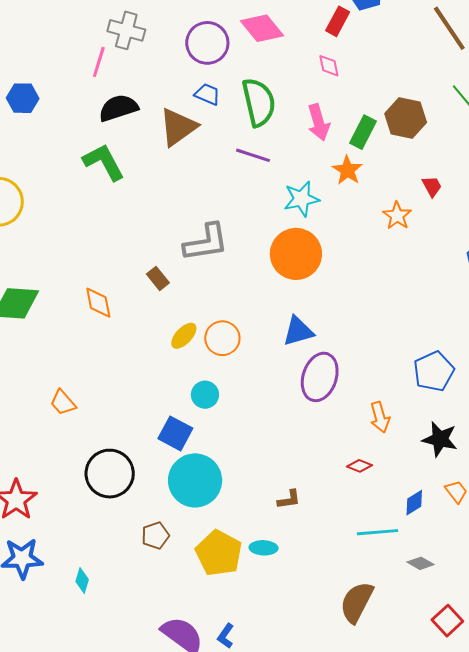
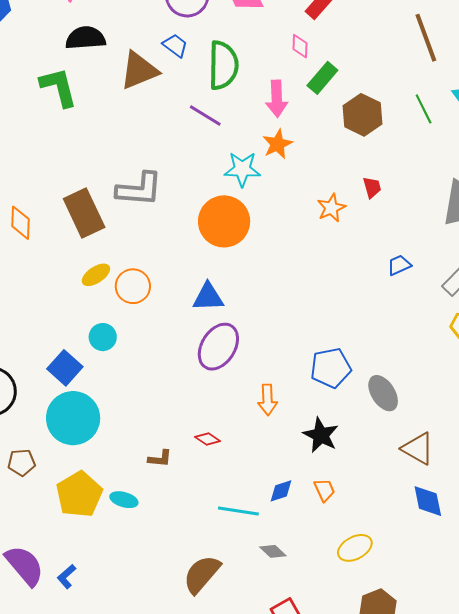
green rectangle: (363, 132) -> (322, 78), moved
orange star: (347, 170) -> (277, 144), moved
brown rectangle: (158, 278) -> (84, 213), size x2.0
red diamond: (359, 466) -> (208, 439), moved

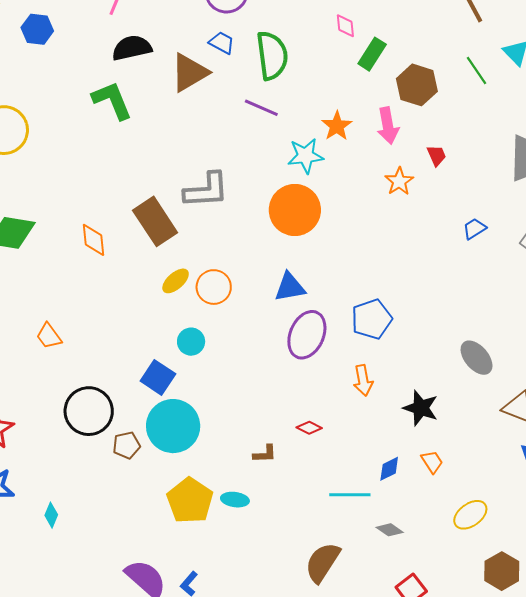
pink arrow: (277, 99) -> (388, 126), moved
blue pentagon: (331, 368) -> (372, 319), moved
brown pentagon: (22, 462) -> (127, 445), moved

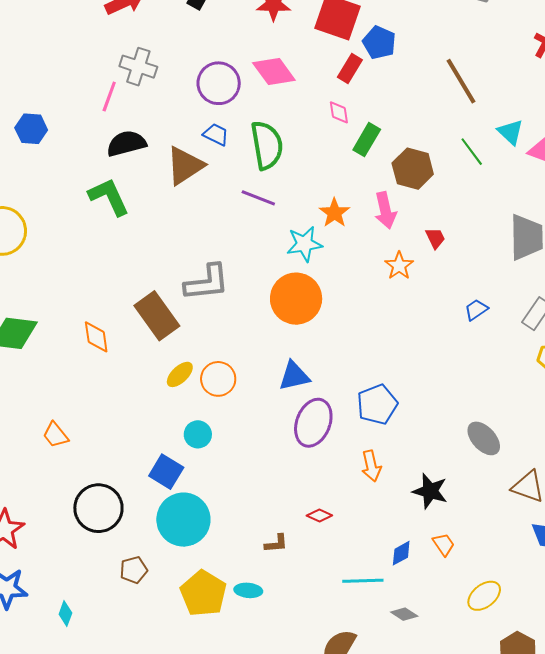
brown pentagon: (127, 445) -> (134, 570), moved

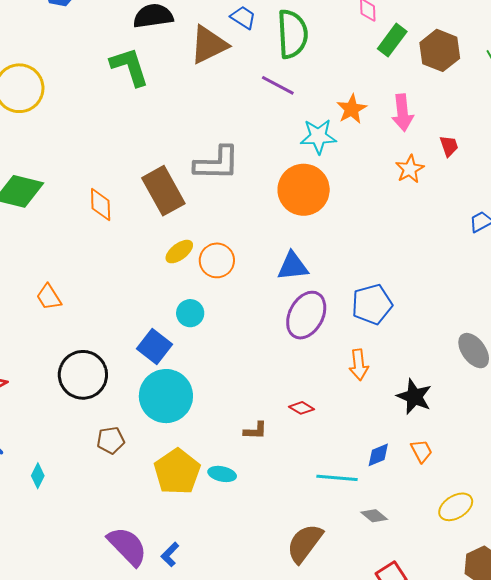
brown hexagon: (413, 169) -> (440, 50), moved

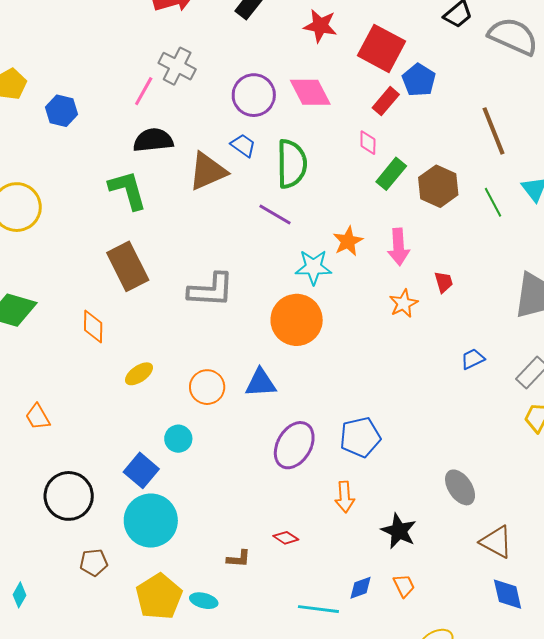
brown rectangle: (163, 191) -> (128, 266), moved
yellow ellipse: (179, 252) -> (139, 374), moved
blue triangle: (293, 266) -> (261, 383), moved

